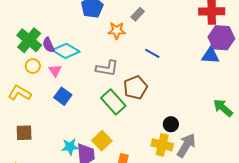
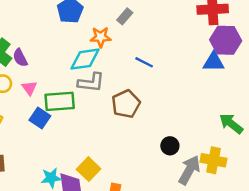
cyan diamond: (66, 51) -> (85, 59), moved, turned -36
green rectangle: (113, 102) -> (60, 101), moved, turned -50
yellow cross: (162, 145) -> (213, 160), moved

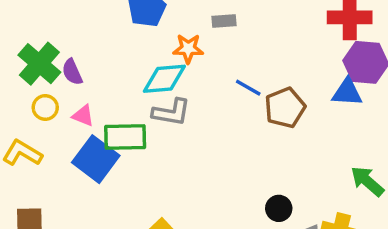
gray rectangle: (125, 16) -> (224, 21), turned 42
pink triangle: (29, 88) -> (83, 116), turned -35
brown pentagon: (126, 104) -> (285, 108), moved
blue square: (40, 118) -> (96, 159), size x1.5

